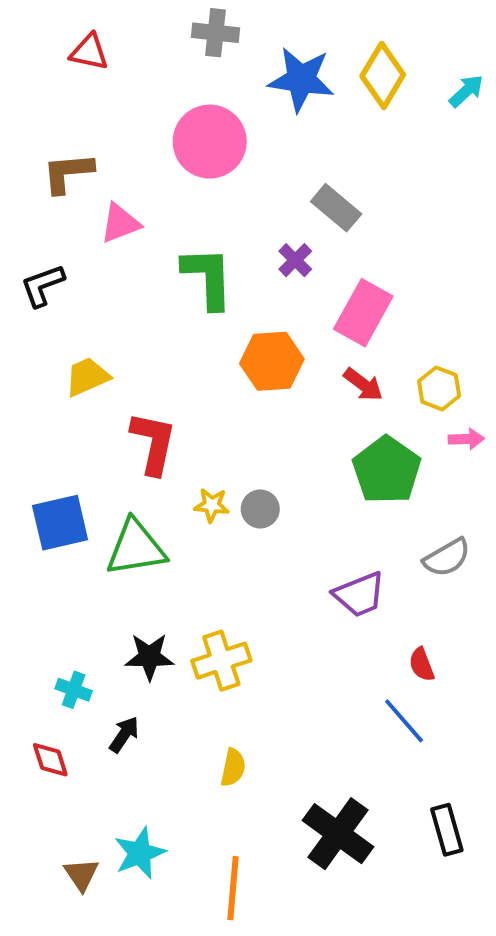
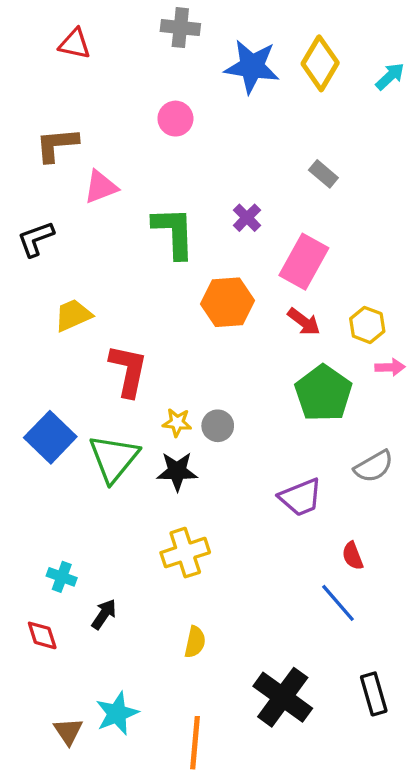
pink circle: (210, 142) -> (175, 119), size x0.6
gray rectangle: (336, 208) -> (323, 174), moved, size x0.7
blue square: (60, 523) -> (50, 437), turned -33
green triangle: (136, 548) -> (114, 458), turned -42
black star: (149, 657) -> (177, 471), moved

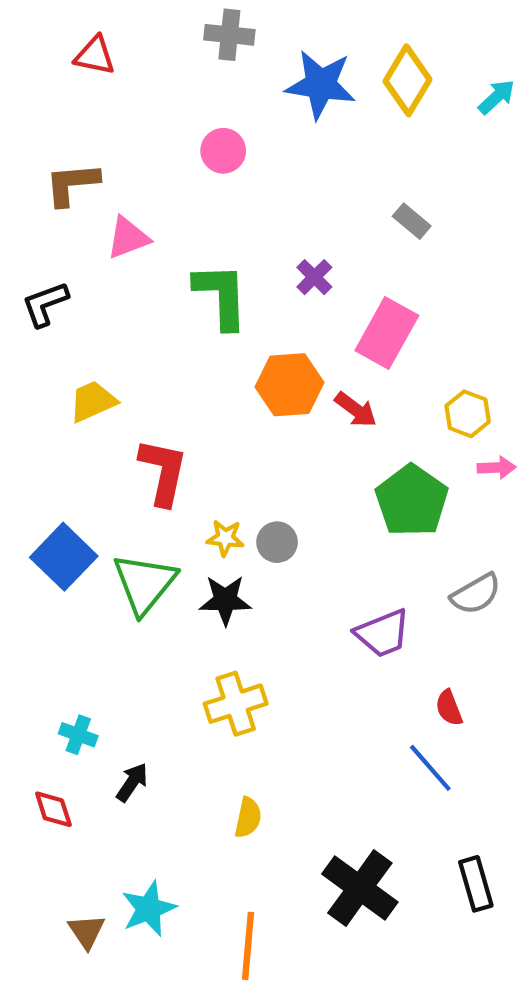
red arrow: (304, 322) -> (356, 410), moved

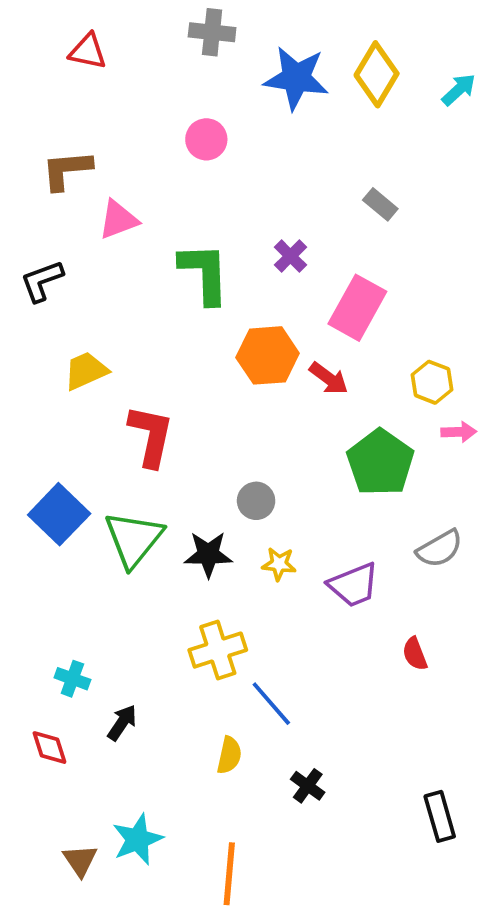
yellow star: (225, 538) -> (279, 564), moved
blue line: (430, 768) -> (271, 704), moved
black cross: (360, 888) -> (308, 786), moved, size x0.5

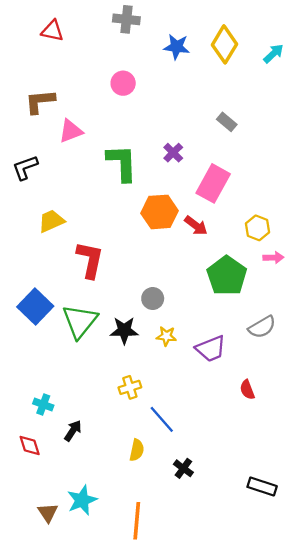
blue star: (296, 78) -> (177, 47), size x0.7
yellow cross: (218, 650) -> (130, 387), size x0.7
black rectangle: (440, 816) -> (262, 487), turned -56

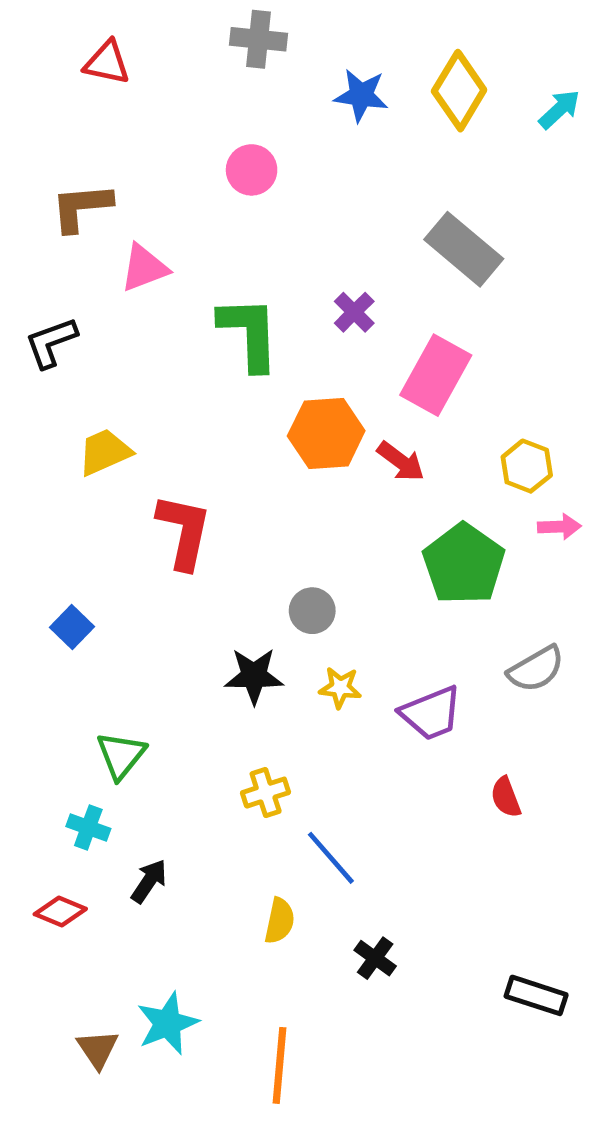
gray rectangle: (227, 122) -> (464, 249), size x1.8
blue square: (35, 306) -> (72, 627), size x0.6
green triangle: (80, 321) -> (121, 755), moved, size x0.7
red diamond: (30, 446) -> (60, 911), turned -50

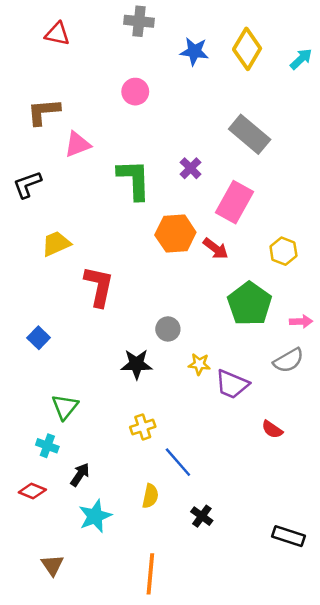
pink arrow: (559, 527) -> (301, 321), moved
yellow star: (340, 688) -> (199, 364), moved
purple trapezoid: (431, 713) -> (232, 384), turned 45
red semicircle: (506, 797) -> (272, 429), turned -35
cyan star: (168, 1023) -> (95, 516), moved

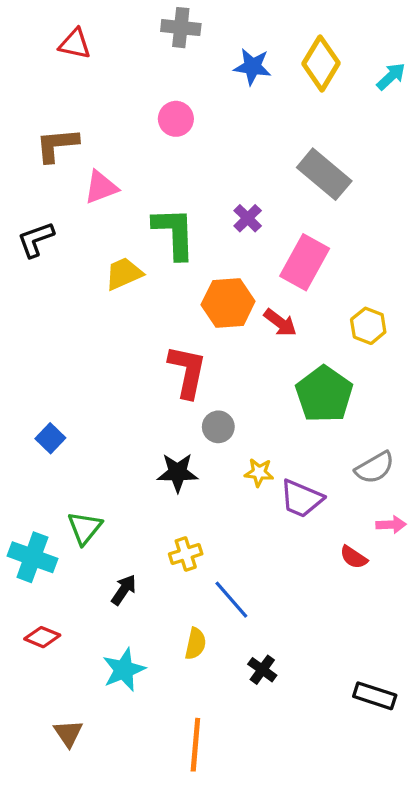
yellow trapezoid: (56, 244) -> (124, 274), moved
red L-shape: (99, 286) -> (187, 371), moved
pink arrow: (301, 321) -> (391, 525), moved
cyan cross: (47, 446) -> (32, 557), moved, size x1.6
black arrow: (80, 475) -> (124, 590), moved

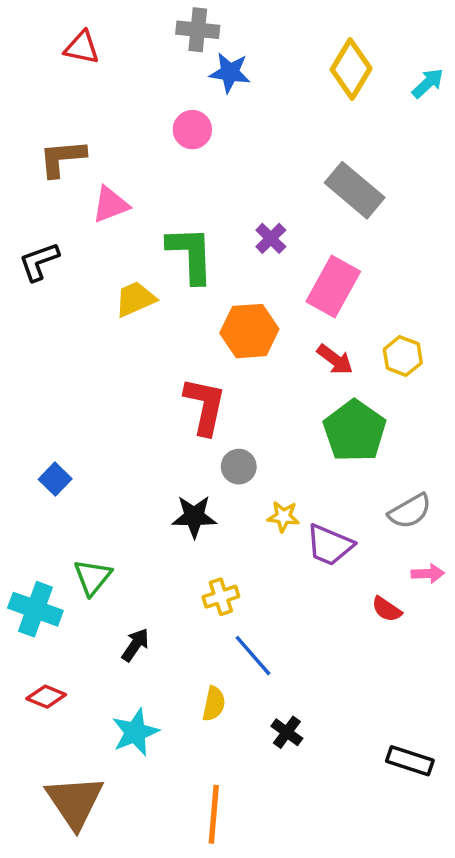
blue star: (252, 67) -> (230, 73), moved
red arrow: (280, 323) -> (335, 360), moved
yellow cross: (186, 554) -> (221, 597), moved
brown triangle: (68, 733) -> (75, 802), size x1.8

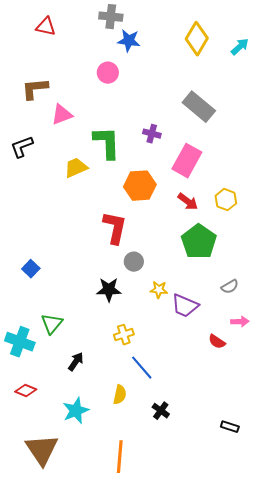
purple cross: (271, 238) -> (152, 134), turned -30
gray semicircle: (410, 511) -> (230, 287), size x0.7
black rectangle: (410, 761) -> (230, 427), size x0.7

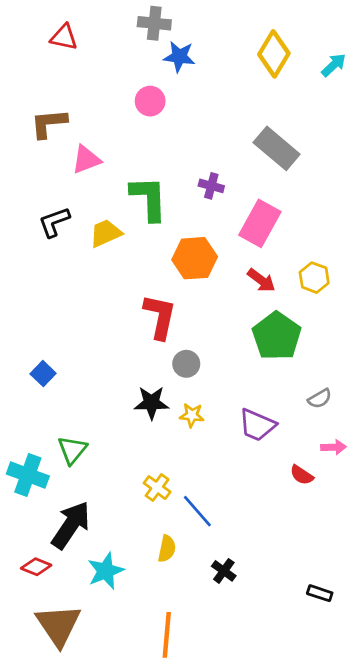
black L-shape: (22, 147) -> (54, 222), moved
yellow star: (159, 290) -> (192, 415), moved
yellow cross: (124, 335) -> (157, 488), moved, turned -36
black arrow: (76, 362) -> (71, 525), moved, size x1.8
red diamond: (26, 391) -> (36, 567), moved

